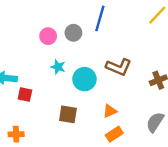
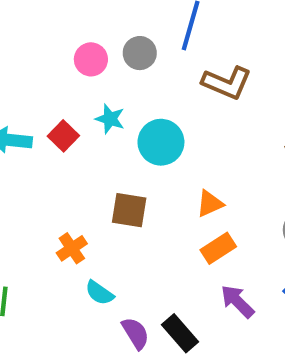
brown L-shape: (119, 67) -> (227, 83), moved
red square: (25, 95) -> (63, 136), moved, turned 32
orange cross: (16, 134) -> (72, 248), moved, turned -32

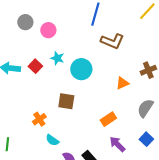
gray circle: (140, 53) -> (25, 22), moved
orange triangle: (210, 204) -> (122, 83), moved

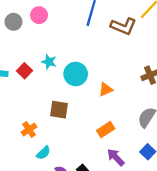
pink circle: (48, 30) -> (39, 15), moved
brown L-shape: (112, 41) -> (123, 26), moved
orange triangle: (122, 83) -> (106, 90), moved
cyan semicircle: (52, 140) -> (43, 153), turned -80

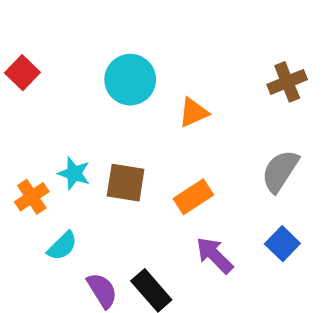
cyan star: (49, 62) -> (74, 173), moved
brown square: (59, 110) -> (126, 183), moved

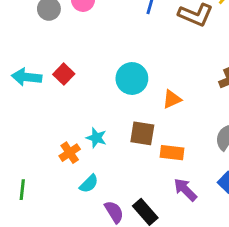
brown square: (126, 183) -> (142, 133), moved
orange rectangle: (193, 197) -> (172, 153), turned 40

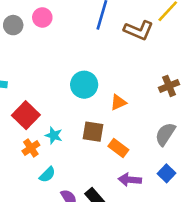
red square: (64, 74) -> (26, 115), moved, size x1.5
orange rectangle: (172, 153) -> (118, 148), turned 30
purple arrow: (185, 190) -> (130, 180), turned -40

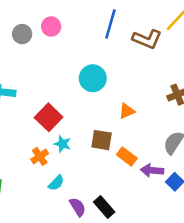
cyan circle: (84, 85) -> (93, 78), moved
red square: (26, 115) -> (49, 117), moved
purple arrow: (130, 180) -> (152, 170), moved

